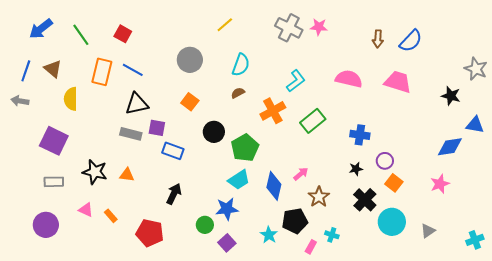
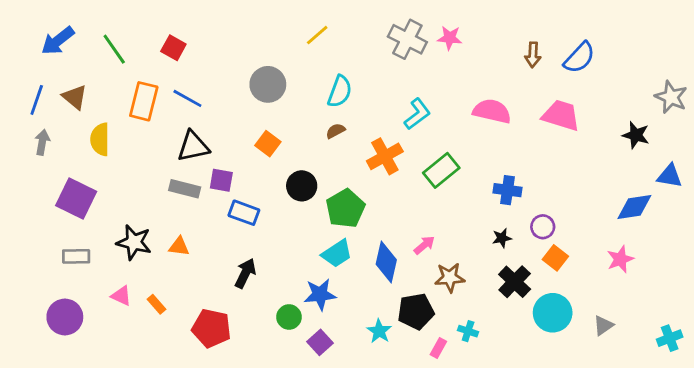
gray arrow: (20, 101) -> (42, 142), moved, turned 90
brown star: (319, 197) -> (450, 278), turned 30

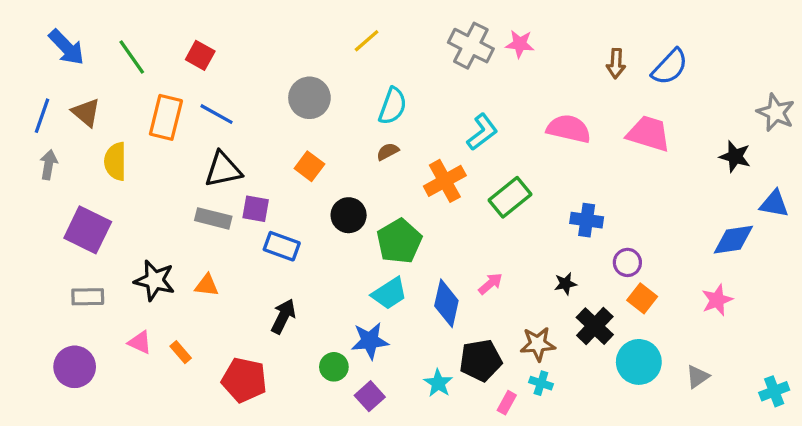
blue arrow: (58, 41) -> (66, 47), turned -96
black star: (502, 238) -> (565, 284), moved
brown star: (450, 278) -> (538, 344), moved

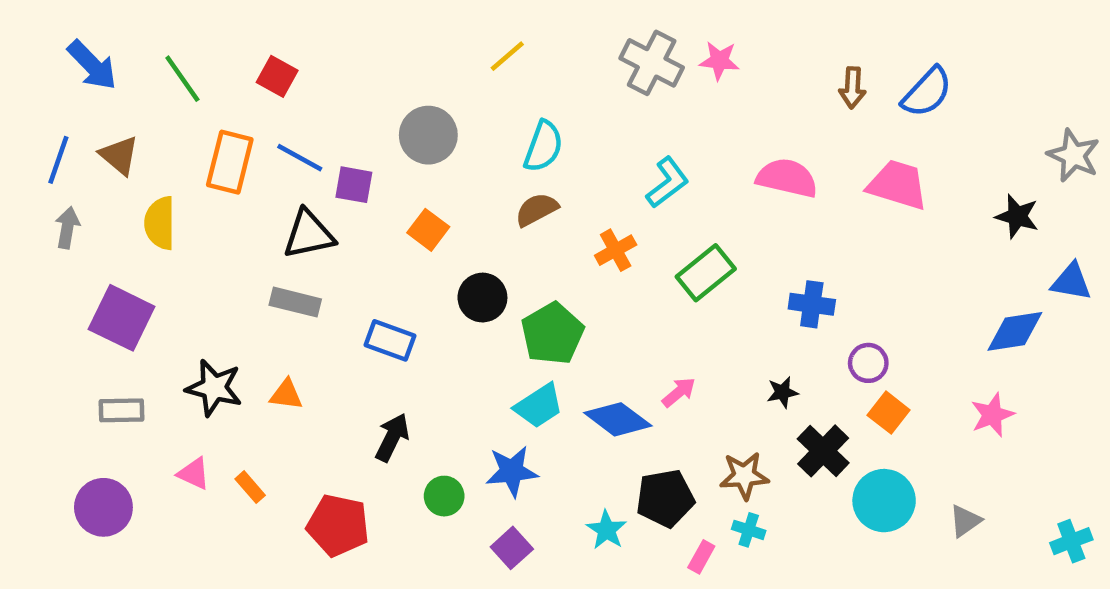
brown semicircle: (388, 152) -> (537, 210), size x1.4
orange cross: (445, 181) -> (616, 250), size x0.7
purple square: (256, 209) -> (354, 185), moved
blue diamond: (446, 303) -> (618, 419), turned -66
green circle: (334, 367) -> (444, 496), moved

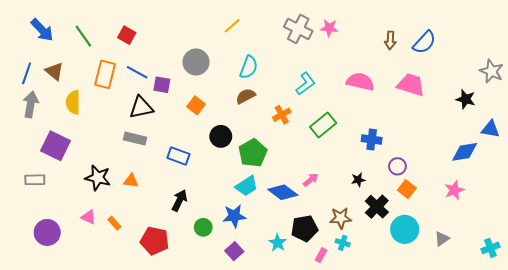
gray arrow: (67, 228) -> (31, 104), size x1.4
gray rectangle: (122, 410) -> (35, 180), moved

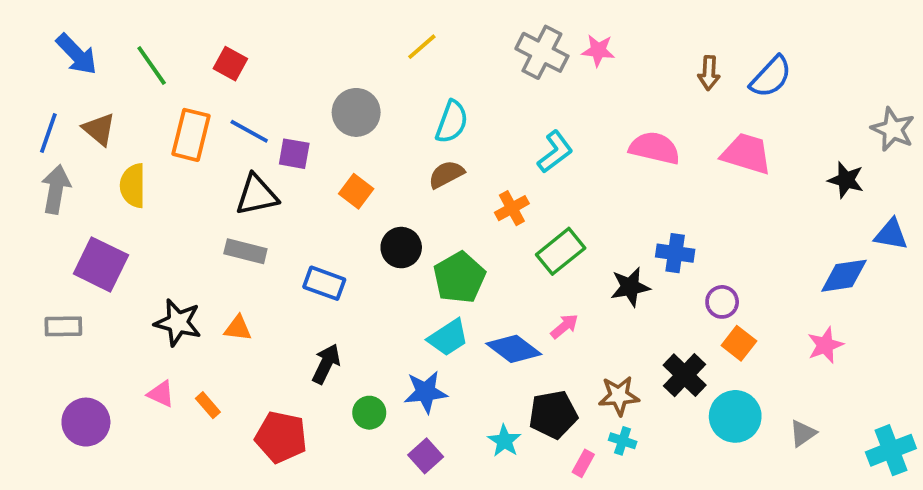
green rectangle: (323, 125) -> (561, 251), moved
black star: (358, 180) -> (630, 287), moved, size x1.5
cyan cross: (490, 248) -> (891, 450), size x1.4

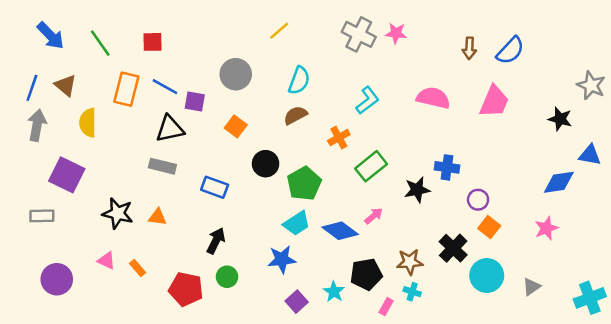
red square: (230, 64) -> (152, 42), turned -30
pink trapezoid: (746, 154) -> (494, 102), turned 96
green circle: (369, 413) -> (227, 277), moved
purple square: (426, 456) -> (297, 302), moved

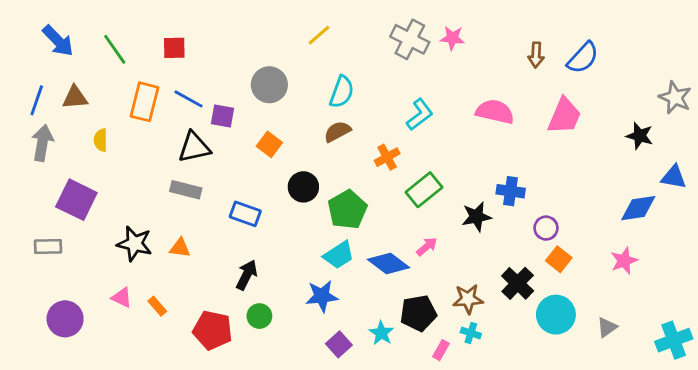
brown triangle: (65, 85) -> (75, 98), turned -45
yellow semicircle: (88, 123) -> (101, 140), size x0.7

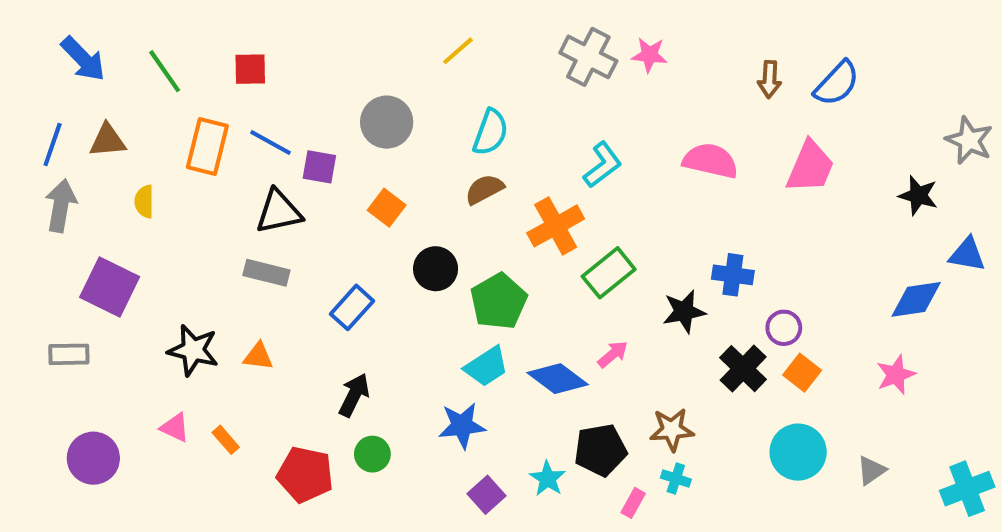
orange cross: (387, 157) -> (556, 226), size x1.5
blue rectangle: (245, 214) -> (352, 307), turned -68
black cross: (518, 283) -> (743, 369), moved

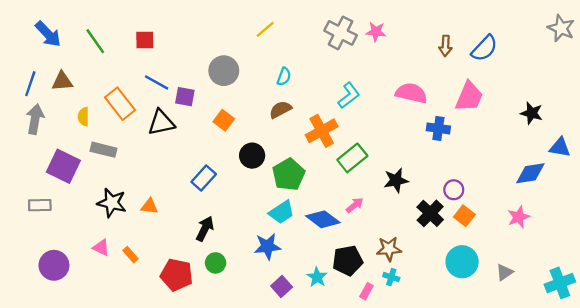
cyan semicircle: (491, 132) -> (284, 77), size x0.7
gray star: (969, 140) -> (561, 28), moved
orange rectangle: (207, 147) -> (120, 104), moved, turned -52
gray rectangle: (266, 273) -> (103, 150), moved
blue cross: (733, 275) -> (438, 128), moved

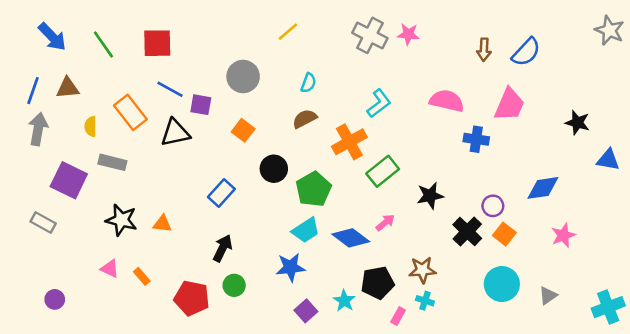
red square: (145, 40) -> (157, 43), size x1.4
blue diamond: (530, 173) -> (543, 188), moved
gray rectangle: (40, 205) -> (43, 223), turned 30
purple circle: (54, 265) -> (55, 299), moved, size x0.6

